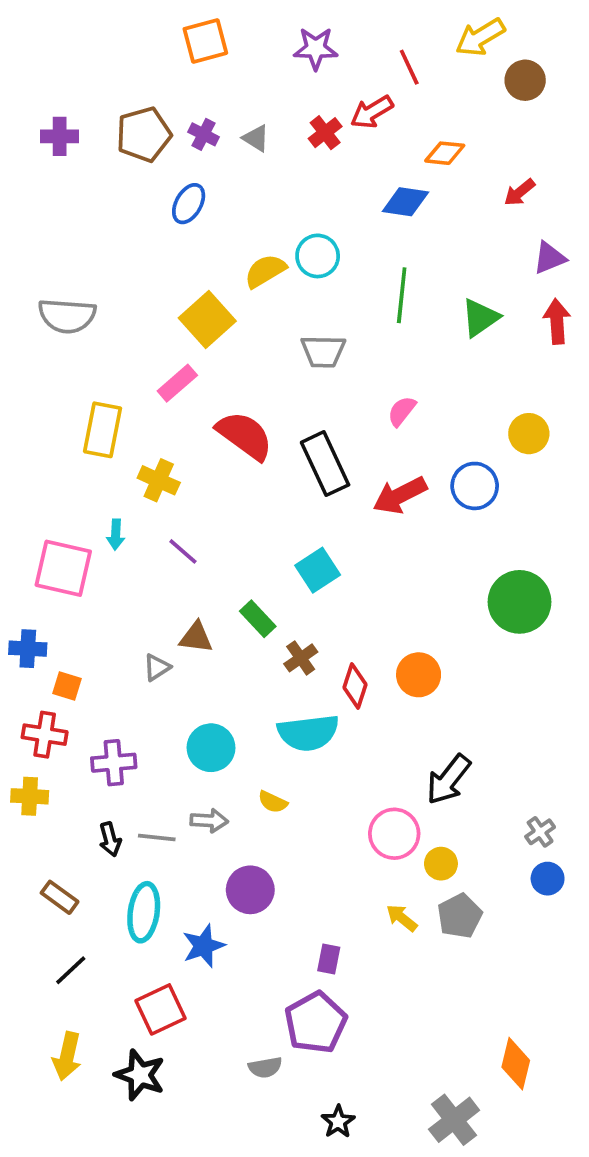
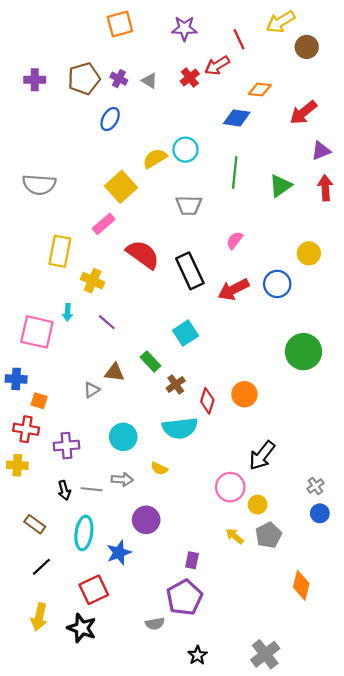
red arrow: (519, 192) -> (303, 112), size x1.5
orange diamond: (516, 1064) -> (301, 585), moved

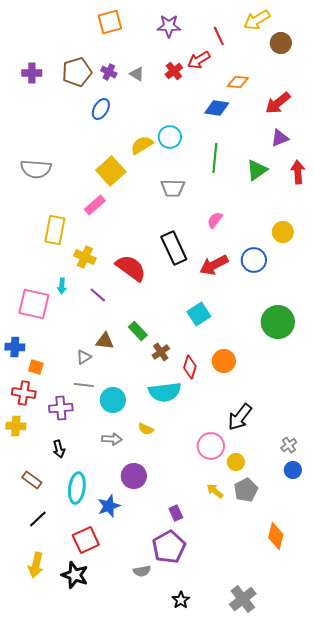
purple triangle: (321, 151) -> (280, 138), moved
red semicircle: (143, 254) -> (131, 268), moved
cyan square: (185, 333) -> (199, 314), moved
gray line: (92, 489) -> (84, 385), moved
purple rectangle: (192, 560) -> (176, 513), turned -35

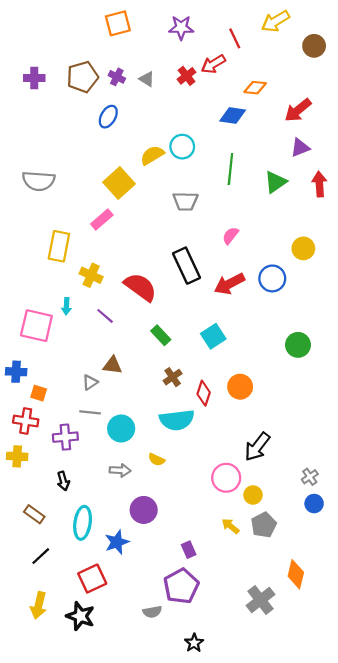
brown circle: (281, 43) -> (314, 46), moved
green circle: (278, 322) -> (298, 345), size x0.7
green rectangle: (138, 331) -> (161, 335), moved
gray cross: (243, 599) -> (260, 600), moved

